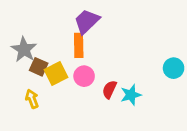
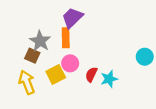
gray star: (24, 49) -> (40, 41), moved
yellow square: (56, 73) -> (56, 74), moved
yellow arrow: (32, 99) -> (27, 82), size x1.5

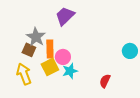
orange rectangle: (66, 38) -> (50, 49), moved
red semicircle: (91, 74) -> (105, 81), moved
cyan star: (109, 79) -> (70, 71), moved

